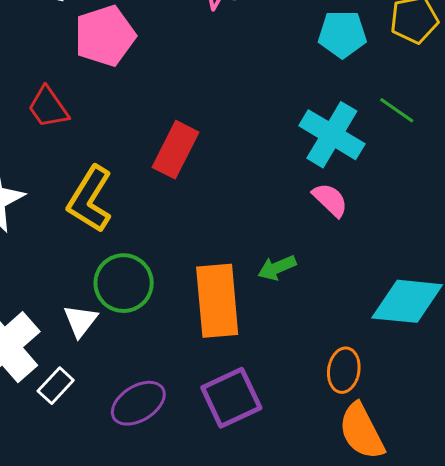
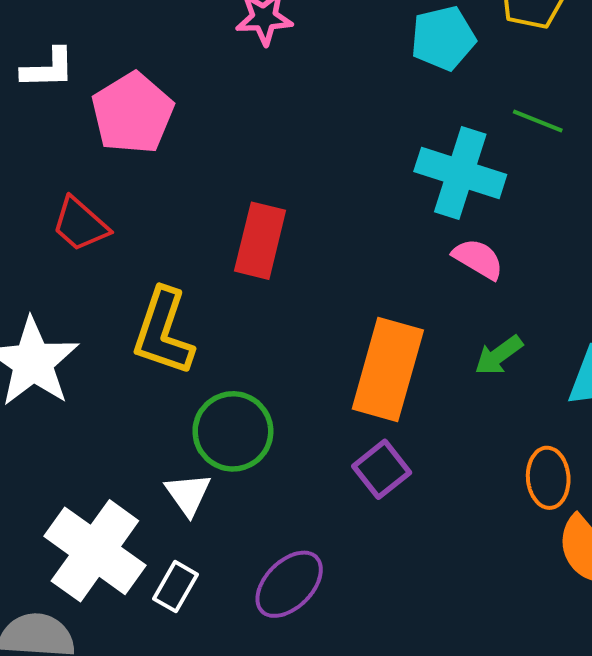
green arrow: (277, 268) -> (499, 355), moved
orange rectangle: (217, 301) -> (388, 369), moved, turned 34
purple square: (231, 398) -> (382, 469), moved, size x0.7

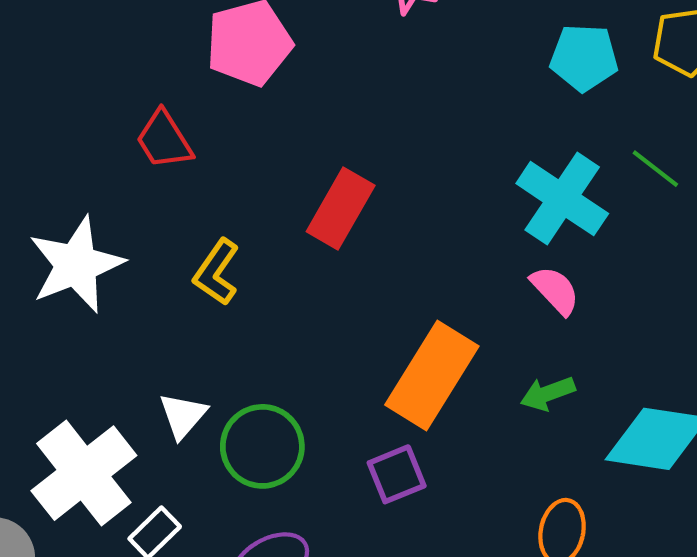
yellow L-shape: (163, 332) -> (216, 272), size x0.7
green circle: (233, 431) -> (262, 446), moved
white triangle: (188, 494) -> (183, 416), moved

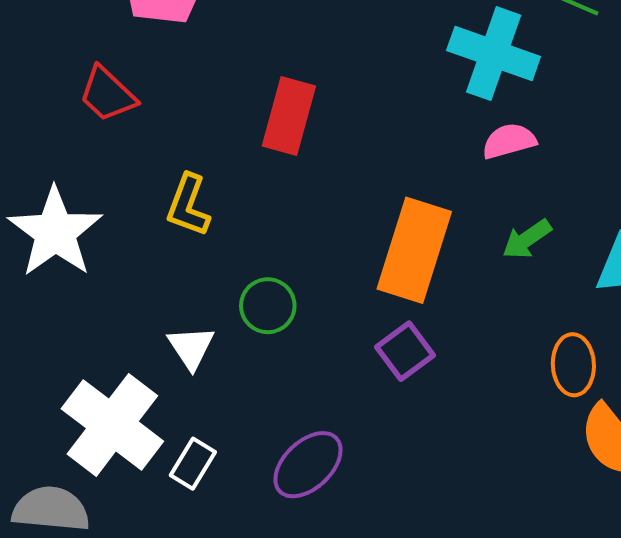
pink semicircle: (555, 290) -> (509, 141), turned -48
green circle: (262, 446) -> (268, 306), moved, size x0.7

